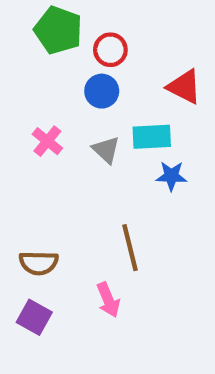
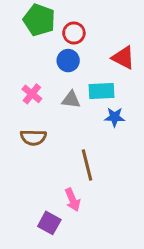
gray triangle: (106, 150) -> (71, 100), turned -36
brown semicircle: (39, 263) -> (33, 137), moved
purple square: (34, 317) -> (49, 223), moved

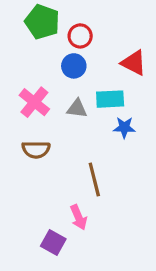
pink cross: (32, 94) -> (34, 102), size x1.4

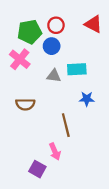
green pentagon: (42, 22) -> (30, 32), moved, turned -30
red triangle: (134, 63) -> (93, 24), moved
pink cross: (34, 102) -> (20, 59), moved
blue star: (124, 127) -> (87, 99), moved

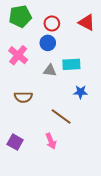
green pentagon: (30, 32) -> (20, 16), moved
brown line: (66, 125) -> (61, 117), turned -40
purple square: (37, 169) -> (15, 142), moved

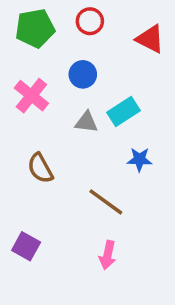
red circle: (52, 23) -> (90, 21), moved
cyan rectangle: (71, 64) -> (124, 112), turned -30
brown semicircle: (23, 97) -> (40, 168), turned 60
pink arrow: (51, 141) -> (108, 255), moved, turned 35

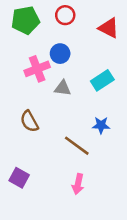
pink cross: (31, 96) -> (37, 69), moved, turned 30
cyan rectangle: (124, 112) -> (102, 80), moved
blue star: (139, 159) -> (101, 125), moved

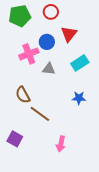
red triangle: (109, 28) -> (69, 34), moved, turned 42
brown line: (77, 146) -> (40, 114), moved

